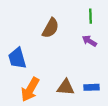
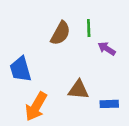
green line: (90, 16) -> (89, 28), moved
brown triangle: (66, 87) -> (78, 90), moved

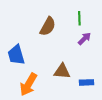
green line: (89, 28) -> (79, 18), moved
purple arrow: (107, 49) -> (84, 39), turned 104

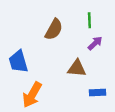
brown triangle: (62, 71) -> (77, 68), moved

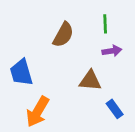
purple arrow: (95, 43) -> (112, 51), turned 35
blue rectangle: (97, 92) -> (115, 109), turned 56

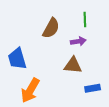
purple arrow: (112, 51) -> (78, 41), moved
blue rectangle: (115, 109) -> (93, 88), turned -64

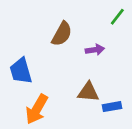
green line: (85, 19) -> (117, 17), moved, turned 40
brown triangle: (73, 65) -> (88, 92), moved

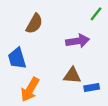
brown semicircle: (62, 34) -> (34, 24), moved
purple arrow: (95, 50) -> (78, 41), size x1.5

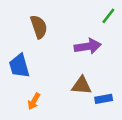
brown semicircle: (34, 24) -> (39, 27), turned -48
orange arrow: (30, 90) -> (34, 101), size x0.6

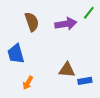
purple arrow: (88, 46) -> (66, 24), moved

